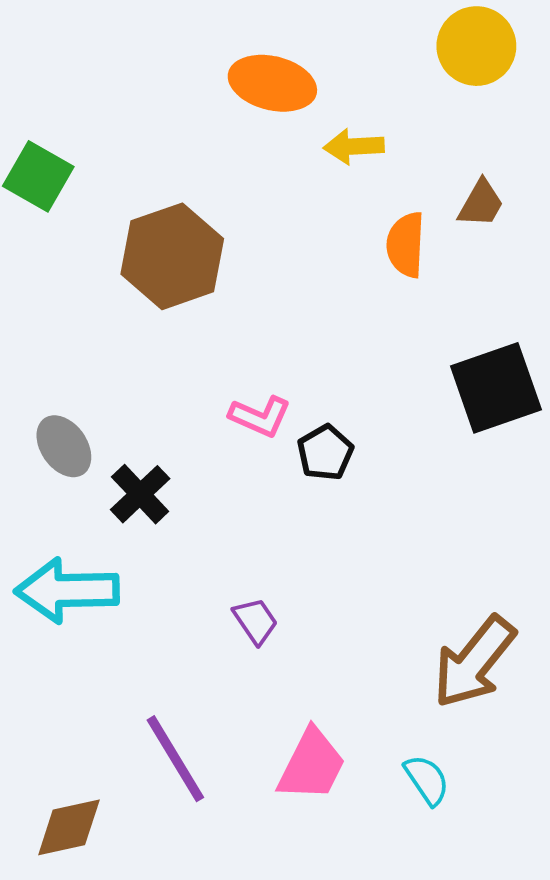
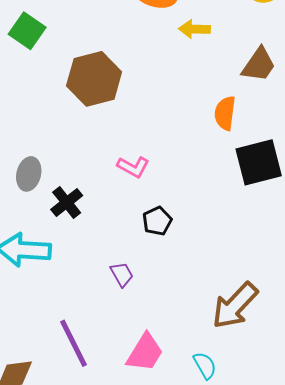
brown trapezoid: (481, 204) -> (259, 65), size x1.4
orange semicircle: (406, 245) -> (225, 113), moved
gray ellipse: (64, 446) -> (29, 174), turned 44
black pentagon: (325, 453) -> (157, 221), moved

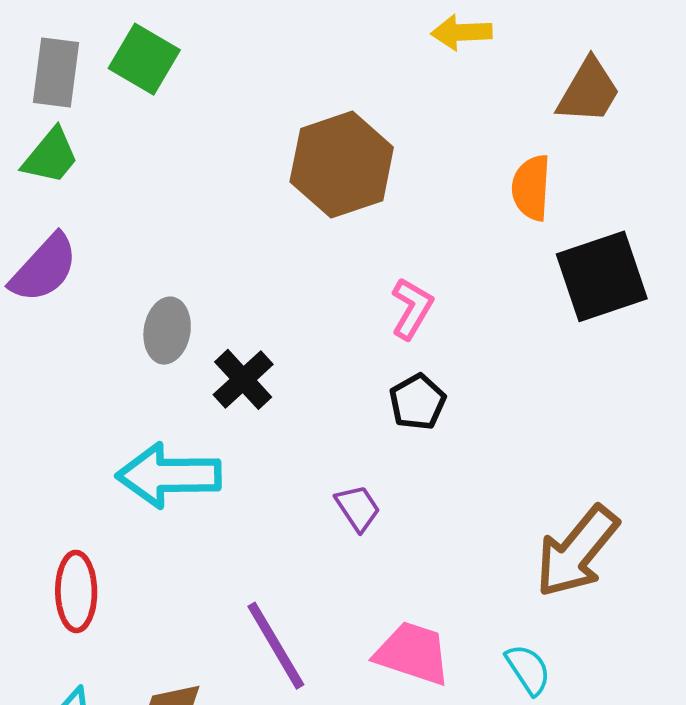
brown hexagon: (94, 79) -> (342, 165), moved
pink L-shape: (133, 167) -> (412, 308), moved, turned -84
pink trapezoid: (145, 353) -> (413, 653), turned -99

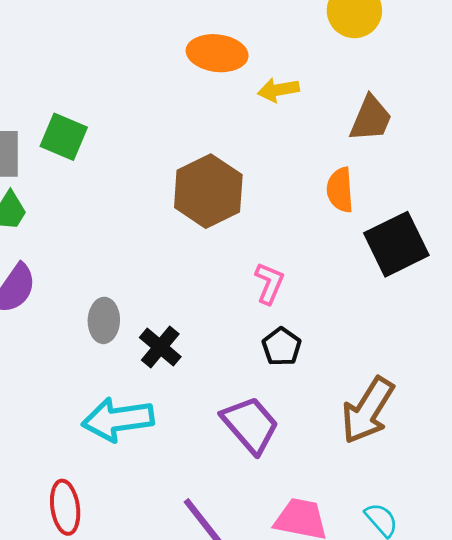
purple trapezoid: (358, 508) -> (250, 425), size x1.8
brown arrow: (577, 552) -> (368, 410), moved

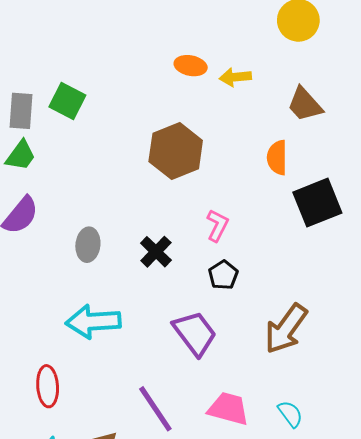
orange ellipse: (217, 53) -> (191, 66), moved, size x0.7
brown trapezoid: (371, 119) -> (305, 104), turned 111
black cross: (160, 347) -> (156, 252), moved

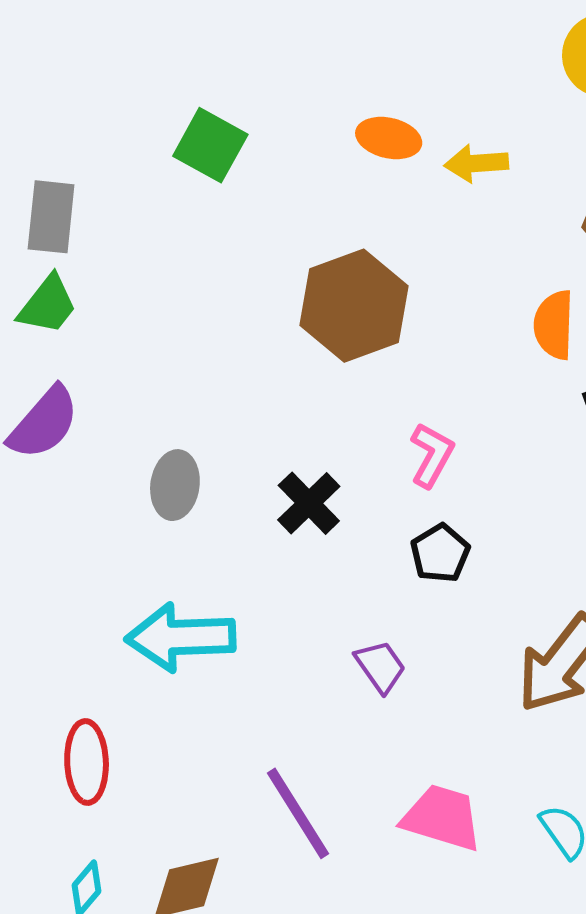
green square: (67, 101) -> (210, 145), moved
purple trapezoid: (195, 333) -> (380, 666), size x0.6

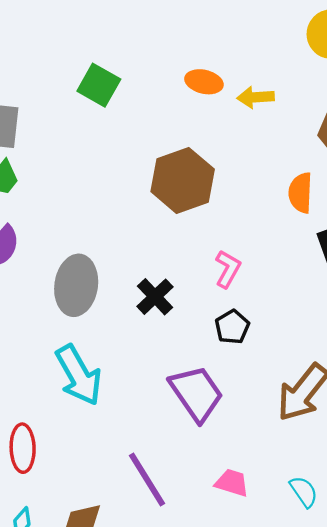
gray ellipse: (175, 485) -> (76, 285), size x1.5
cyan arrow: (181, 637) -> (79, 375), turned -118
purple trapezoid: (380, 666) -> (196, 393), size x1.8
pink trapezoid: (442, 818) -> (232, 483), size x0.7

